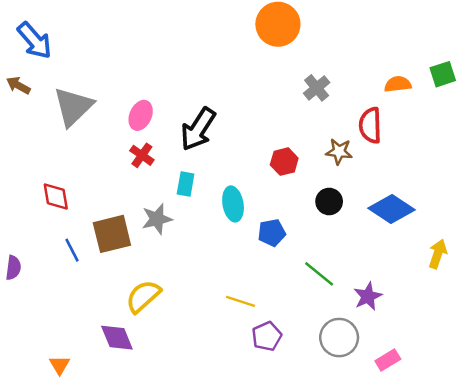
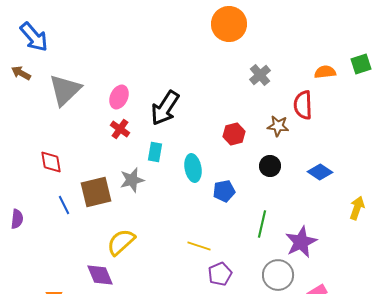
blue diamond: (392, 209) -> (320, 172), size x0.7
green line: (319, 274) -> (262, 224), turned 64
purple star: (368, 296) -> (301, 242), size x1.4

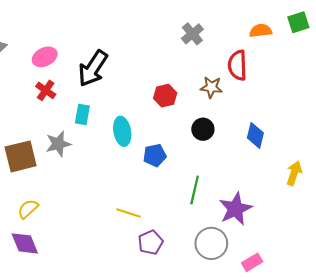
pink ellipse: (119, 97) -> (45, 57), turned 40
blue diamond: (320, 172) -> (255, 135), turned 70
yellow semicircle: (121, 242) -> (28, 209), moved, size x0.7

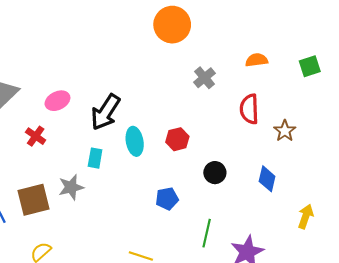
orange semicircle: (261, 31) -> (257, 60), moved
brown star: (211, 87) -> (285, 131), moved, turned 30
red cross: (46, 90) -> (36, 136), moved
cyan ellipse: (122, 131) -> (135, 141), moved

